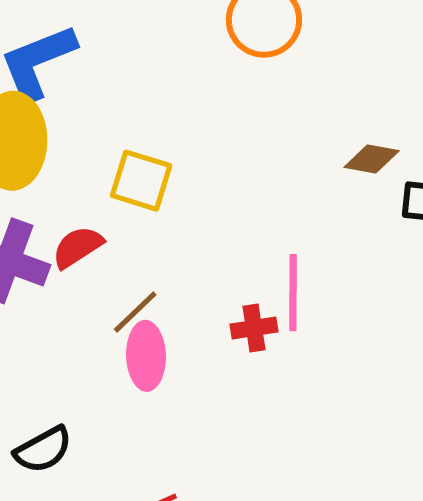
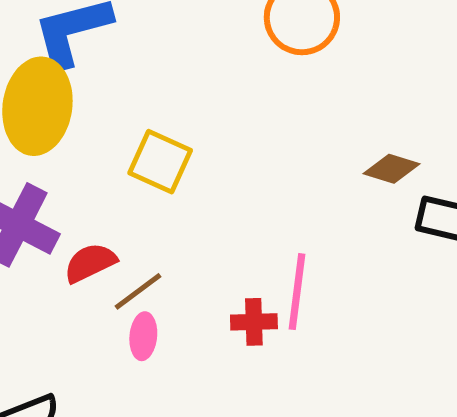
red semicircle: (78, 247) -> (90, 263), moved
pink ellipse: (146, 356) -> (143, 336), size x0.7

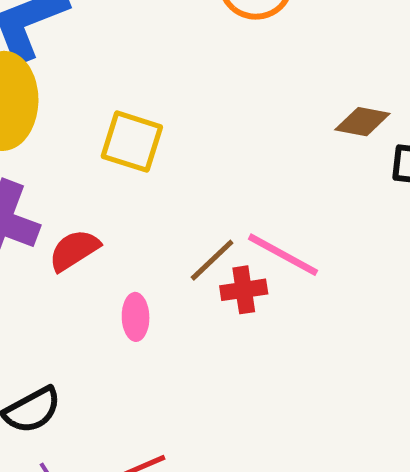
brown line: (138, 291) -> (212, 260), moved
pink line: (297, 292) -> (283, 255), turned -62

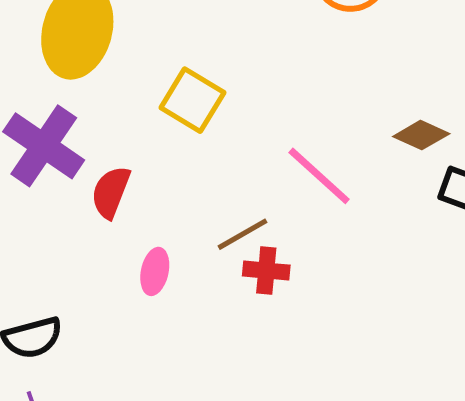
red semicircle: (74, 250) -> (111, 192), turned -50
pink line: (283, 255) -> (319, 176), moved

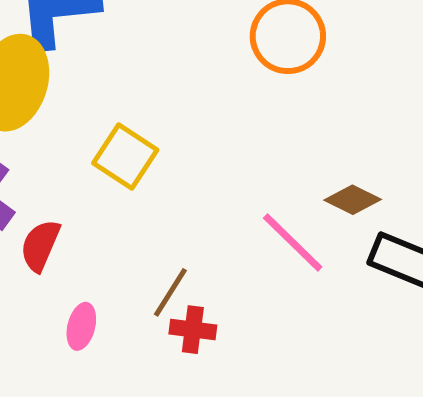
pink line: (319, 176) -> (293, 243), moved
brown line: (242, 234) -> (170, 292), turned -30

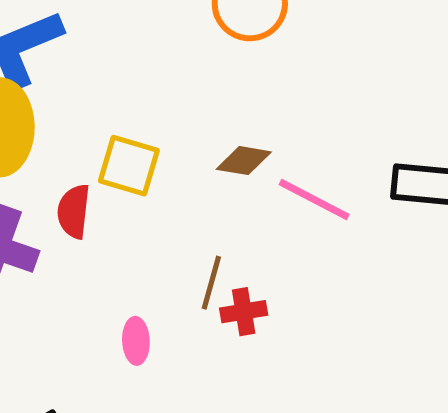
brown diamond: (353, 200) -> (244, 161), moved
red semicircle: (40, 245) -> (74, 211), moved

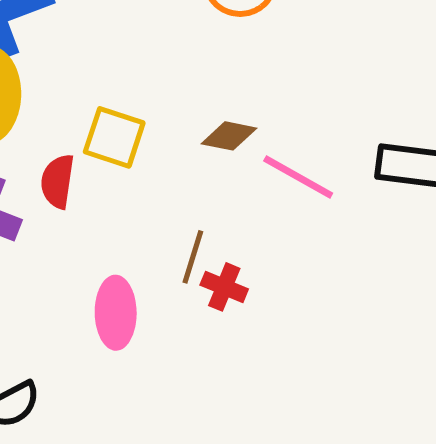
red cross: (244, 312) -> (224, 287), turned 30
pink ellipse: (136, 341) -> (116, 313), size x1.5

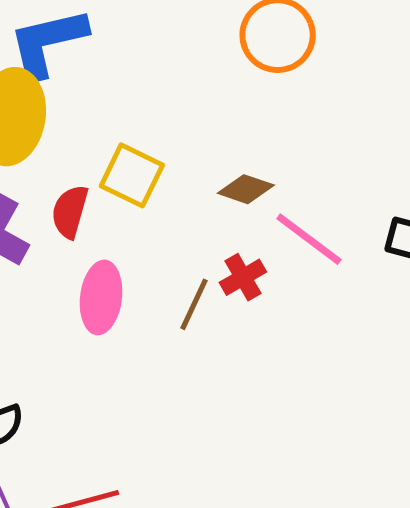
red cross: (224, 287) -> (243, 277), moved, turned 30
pink ellipse: (116, 313) -> (101, 297), moved

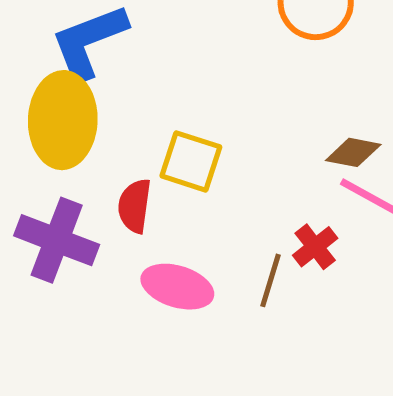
brown diamond: (246, 189) -> (353, 152), moved
pink ellipse: (101, 297) -> (177, 287), turned -72

